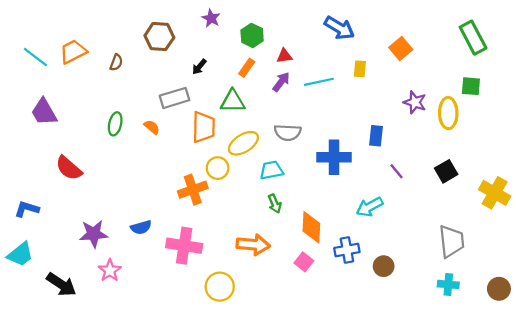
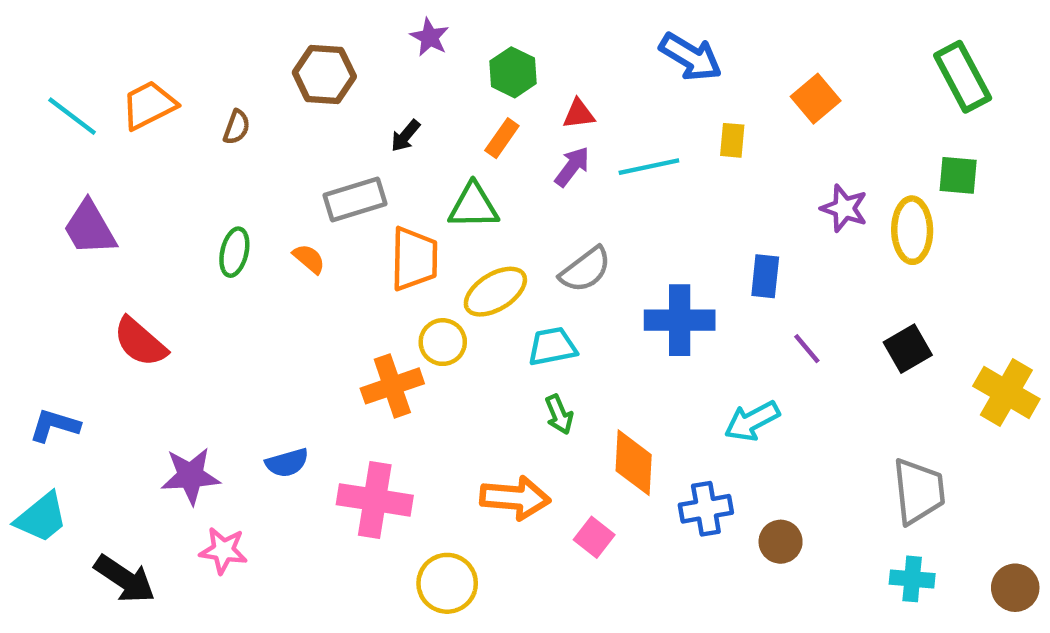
gray semicircle: (288, 132) -> (585, 270), turned -40
pink square: (304, 262) -> (594, 537), moved
pink star: (110, 270) -> (223, 550), turned -30

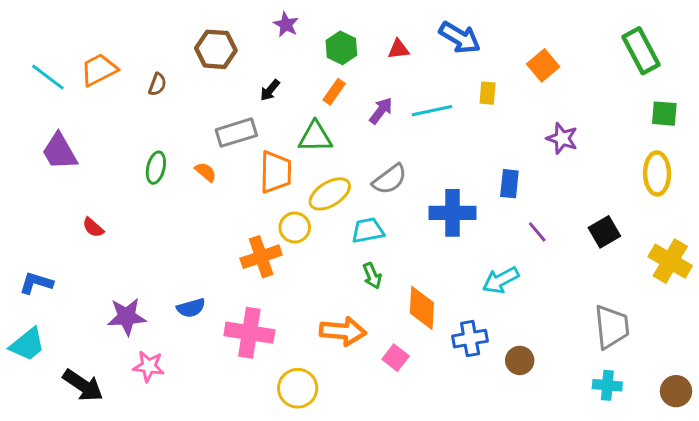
red triangle: (579, 114) -> (398, 49), moved
green square: (958, 175) -> (664, 114), moved
yellow ellipse: (912, 230) -> (657, 173), moved
red semicircle: (140, 342) -> (93, 228), size x0.6

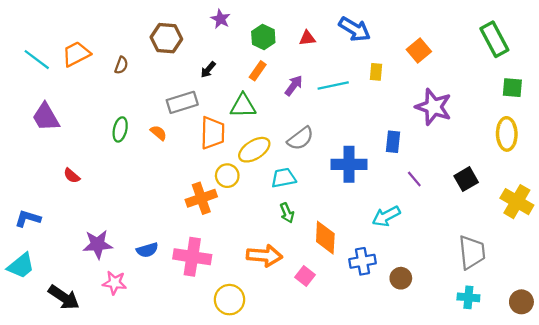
purple star: (562, 138) -> (433, 107), size x1.5
blue semicircle: (191, 308) -> (147, 250), moved

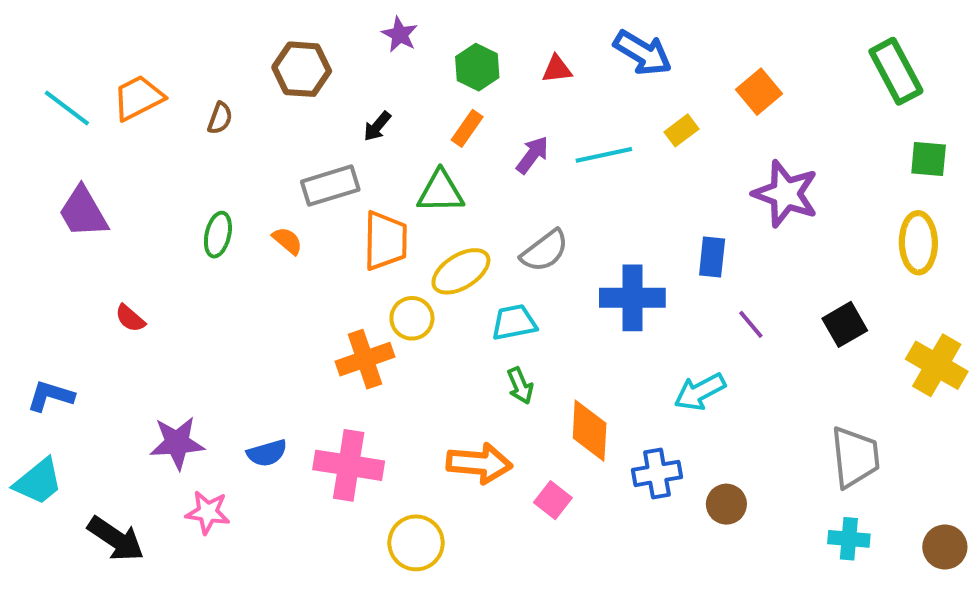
yellow rectangle: (376, 72) -> (681, 130), turned 48

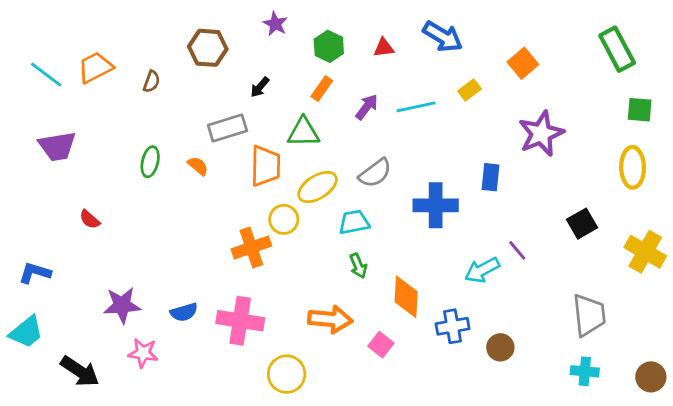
purple star: (786, 194) -> (541, 134), turned 30
purple trapezoid: (83, 212) -> (57, 146), turned -69
purple line: (751, 324) -> (517, 250), moved

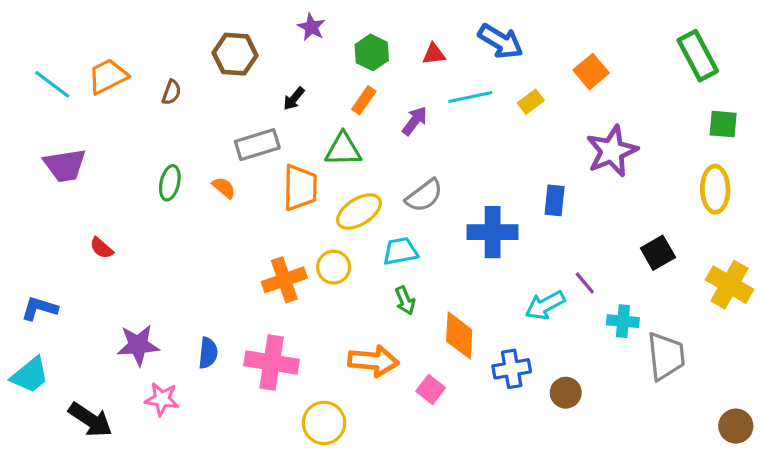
cyan line: (416, 107) -> (470, 97), moved
yellow circle: (284, 219) -> (334, 267), moved
blue semicircle: (184, 312) -> (208, 353), turned -68
cyan cross: (585, 371) -> (623, 321), moved

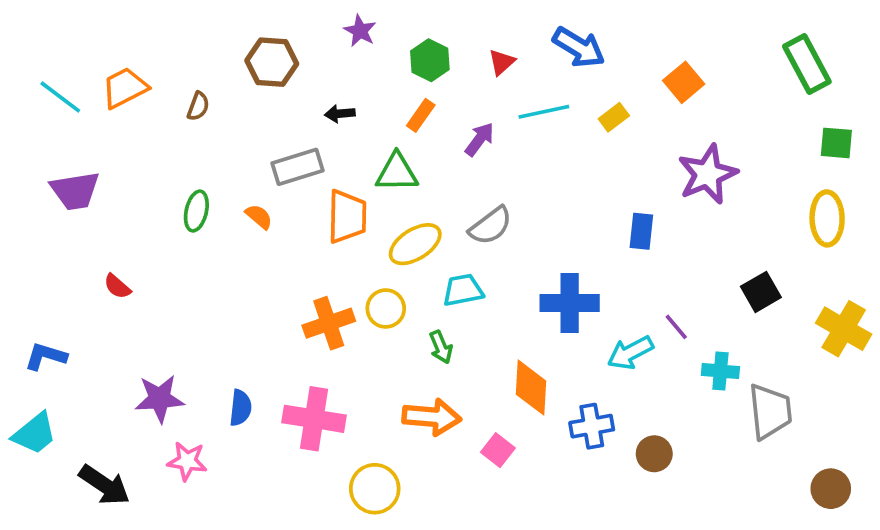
red triangle: (434, 54) -> (502, 62), turned -35
black arrow: (294, 99) -> (340, 114), turned 45
blue cross: (493, 232) -> (570, 303), moved
green arrow: (405, 300) -> (441, 347), moved
brown circle: (736, 426) -> (831, 489), moved

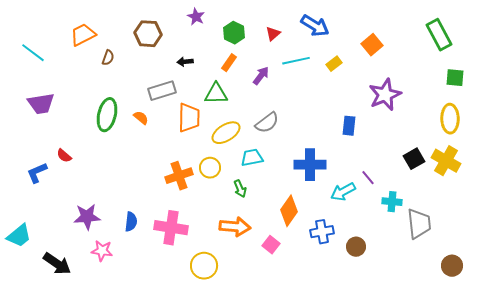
orange trapezoid: (125, 88) -> (83, 35), moved
green ellipse: (196, 211) -> (107, 115), size x1.5
yellow cross: (844, 329) -> (446, 161), moved
blue L-shape: (46, 356) -> (37, 173), moved, turned -40
orange diamond: (531, 388) -> (289, 211), turned 32

